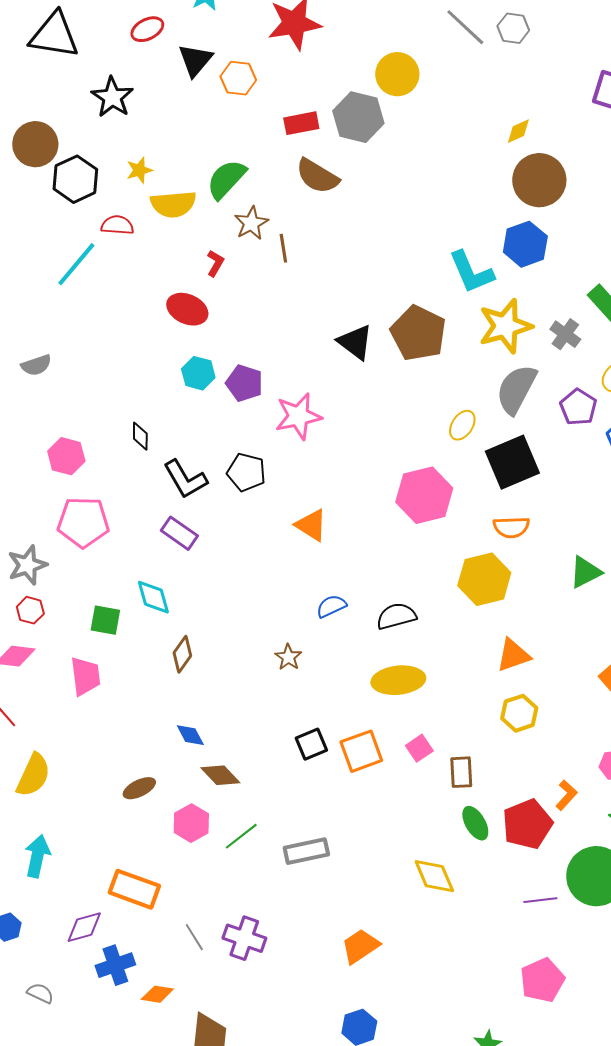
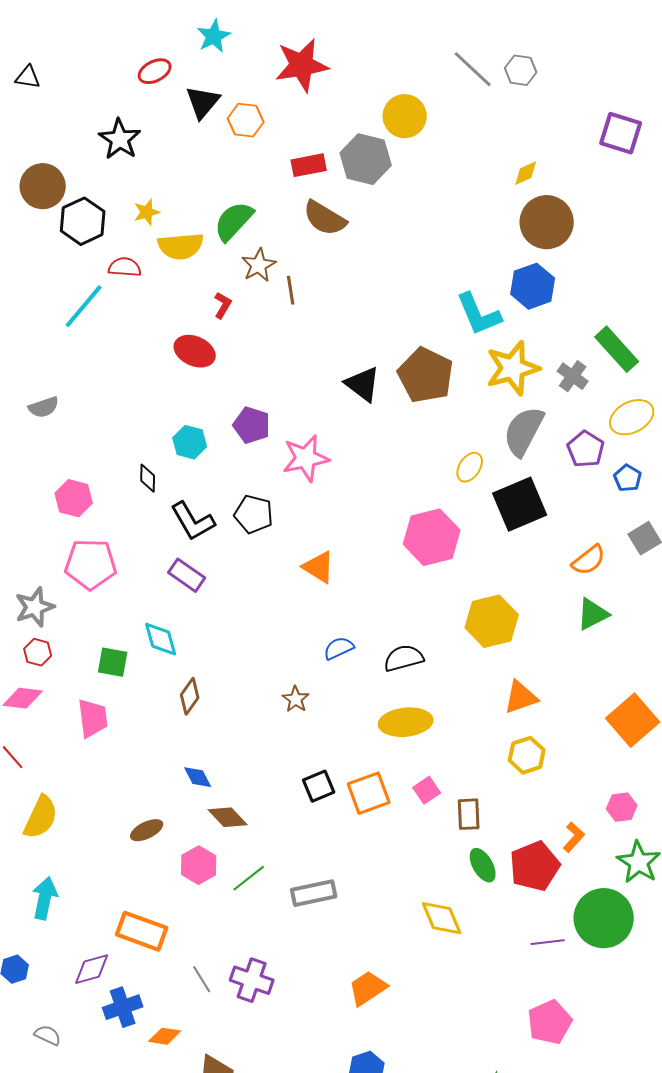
black triangle: (54, 35) -> (28, 77), moved, size x0.5
cyan hexagon: (198, 373) -> (190, 442), moved
orange semicircle: (511, 527) -> (589, 560), moved, turned -36

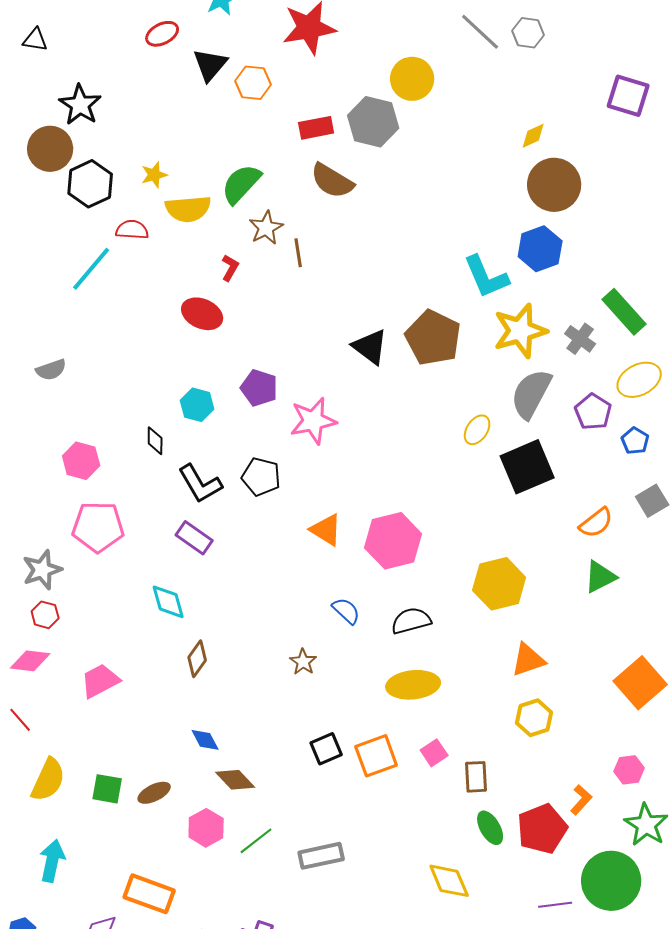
black star: (120, 139) -> (80, 105), moved
pink hexagon: (432, 537) -> (393, 541), moved
blue semicircle: (339, 648) -> (346, 611), turned 68
green square: (113, 662) -> (107, 789), moved
pink trapezoid: (93, 718) -> (100, 681), turned -111

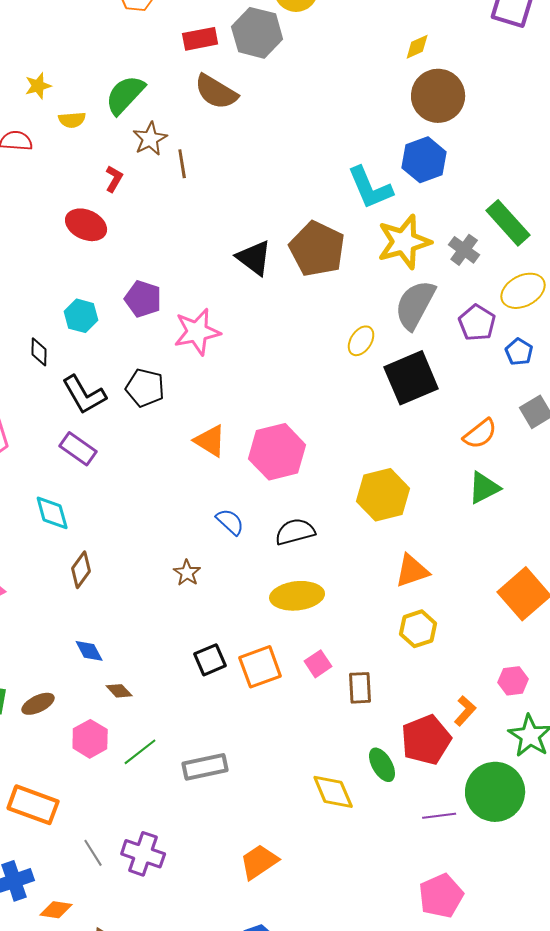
yellow semicircle: (188, 209) -> (72, 120), size x0.6
brown diamond: (235, 780) -> (119, 691), size x0.7
green ellipse: (490, 828) -> (382, 765), moved

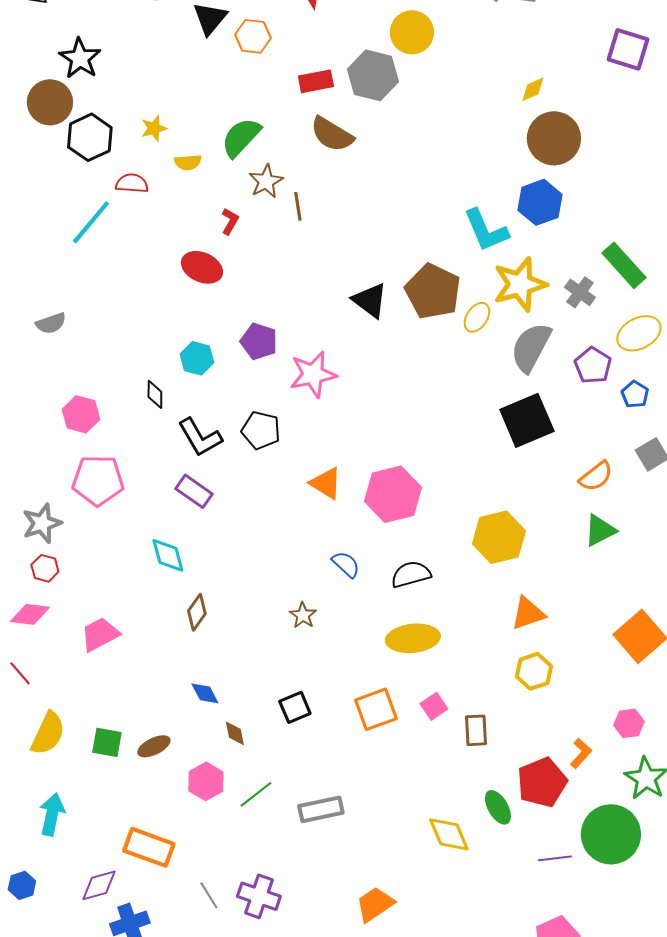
yellow ellipse: (361, 341) -> (477, 317), moved
black square: (210, 660) -> (295, 707), moved
brown diamond: (119, 691) -> (235, 733), turned 32

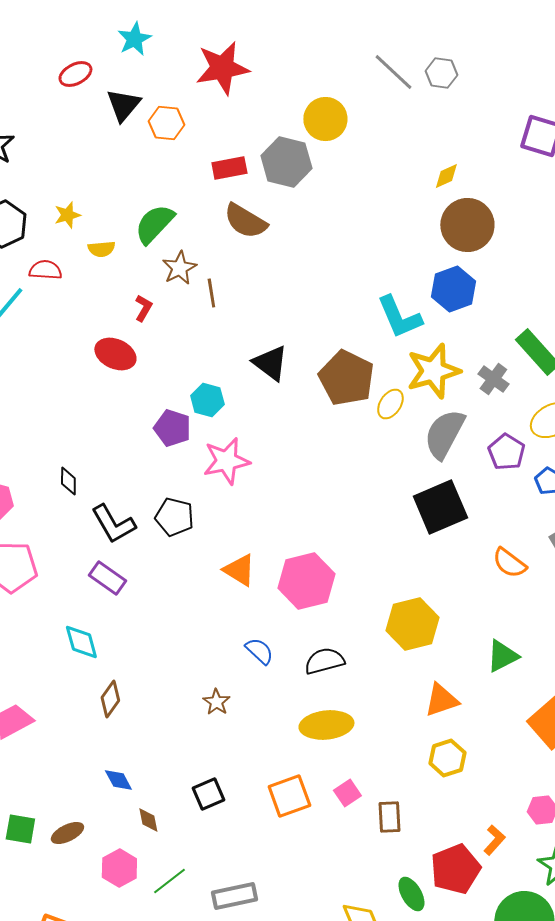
black triangle: (370, 300) -> (270, 363), moved
cyan hexagon: (197, 358) -> (207, 400), moved
orange semicircle: (596, 476) -> (509, 563), turned 75
green triangle: (600, 530) -> (502, 656), moved

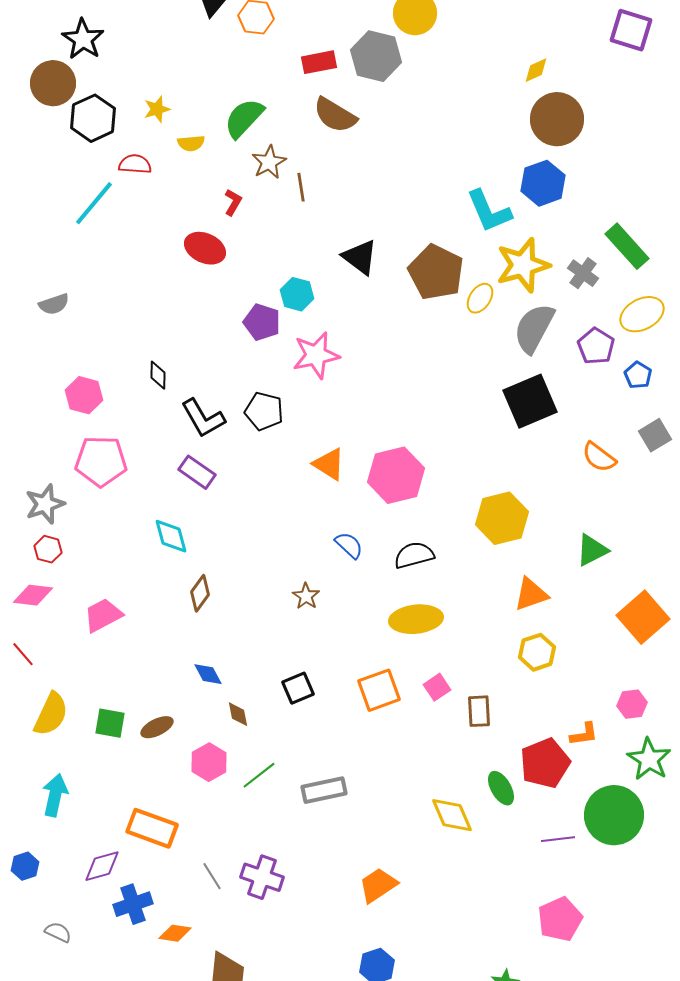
orange L-shape: (494, 840) -> (584, 734), turned 40

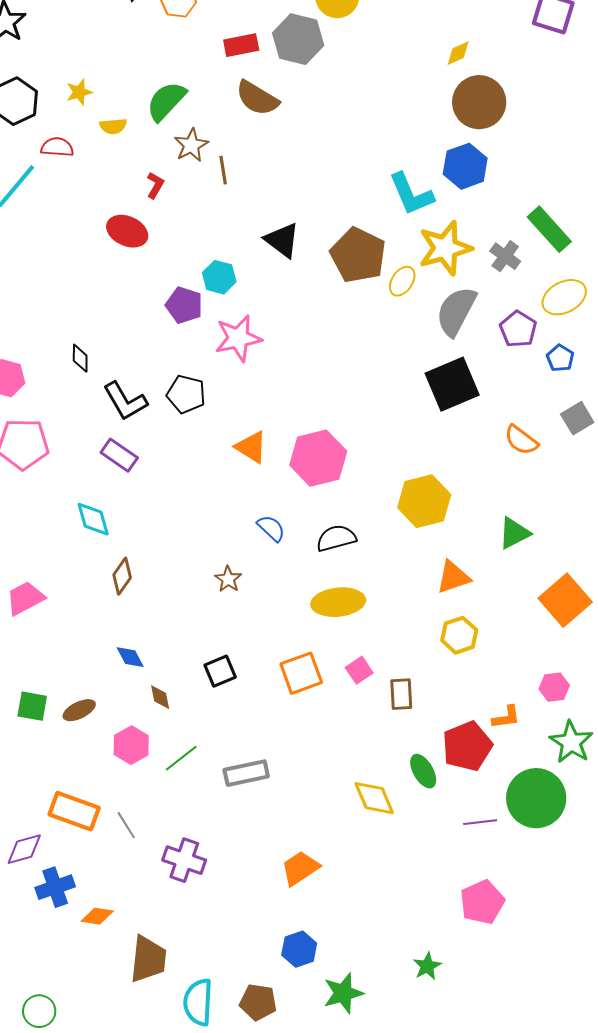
gray line: (212, 876) -> (126, 825), moved

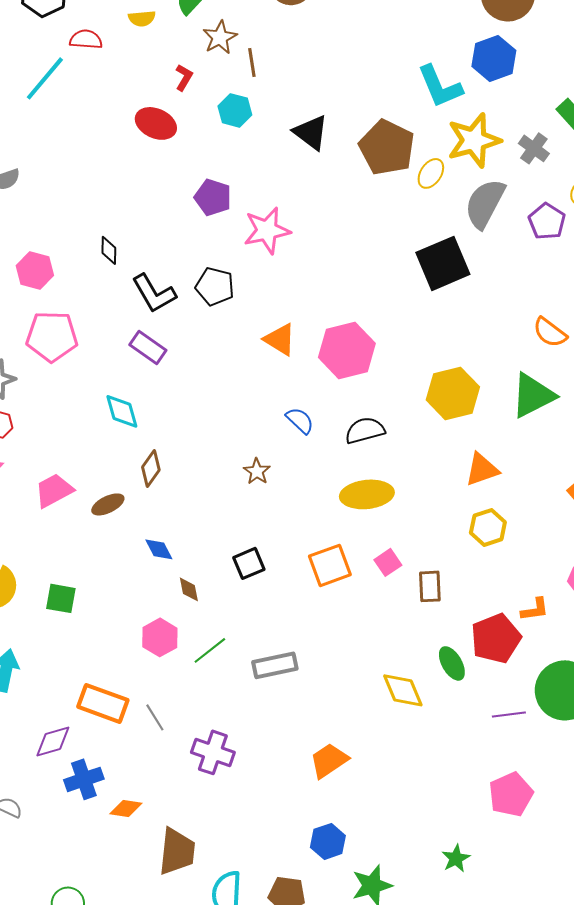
cyan hexagon: (219, 277) -> (235, 110), moved
black square: (452, 384) -> (443, 263), moved
green triangle: (514, 533) -> (533, 395), moved, size x1.4
brown ellipse: (79, 710) -> (108, 504), moved

